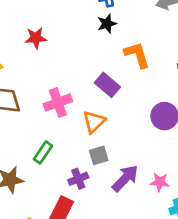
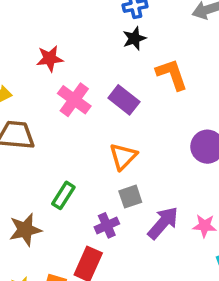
purple rectangle: (107, 85) -> (124, 100), moved
pink cross: (58, 103) -> (74, 100), moved, turned -32

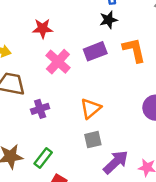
purple rectangle: (124, 100) -> (95, 51), moved, turned -65
green rectangle: (63, 195) -> (43, 158), moved
purple cross: (107, 225) -> (40, 109), moved

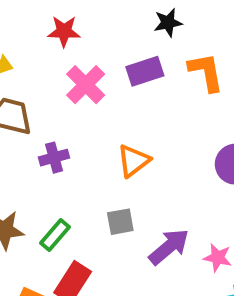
gray square: (93, 140) -> (120, 222), moved

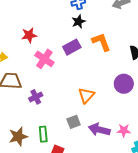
orange triangle: (133, 161) -> (86, 95), moved
green rectangle: (55, 235) -> (43, 134), turned -35
purple arrow: (169, 247) -> (99, 130), turned -115

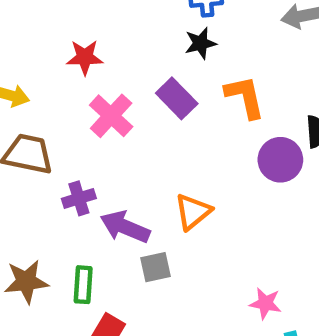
purple rectangle: (72, 47) -> (177, 98), turned 66
purple circle: (124, 84) -> (280, 160), moved
purple arrow: (99, 130) -> (125, 227), moved

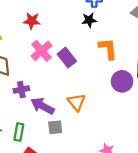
purple rectangle: (177, 98) -> (67, 58), moved
orange triangle: (193, 212) -> (76, 102), turned -36

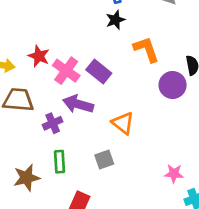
red star: (32, 21) -> (39, 56), moved, turned 30
purple arrow: (42, 106) -> (78, 104), moved
green rectangle: (19, 132) -> (59, 162), moved

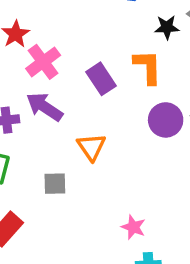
black star: (115, 20) -> (167, 27), moved
purple rectangle: (99, 72) -> (101, 79), moved

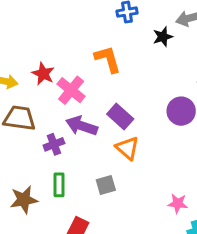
orange L-shape: (148, 67) -> (108, 59), moved
purple rectangle: (101, 79) -> (120, 116), moved

